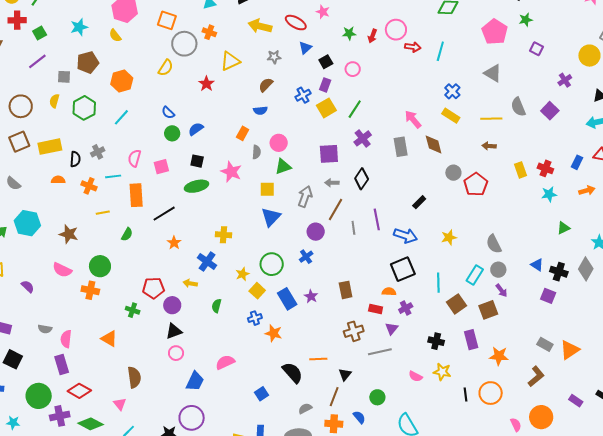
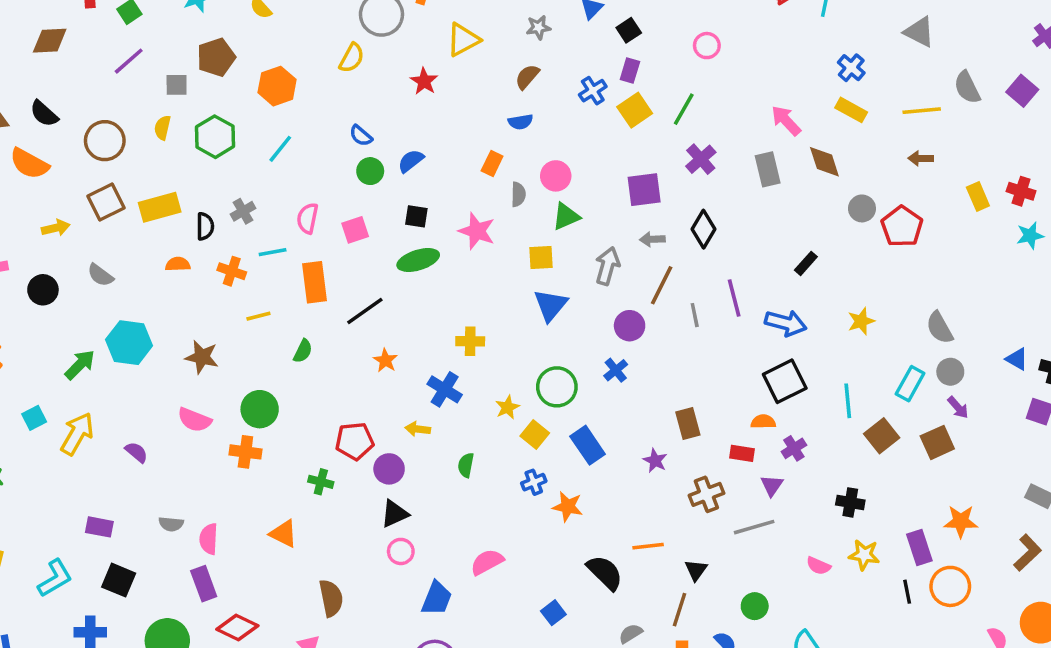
pink circle: (353, 69) -> (707, 46), moved
purple star: (311, 296) -> (655, 461), moved
purple rectangle: (471, 340) -> (919, 547), moved

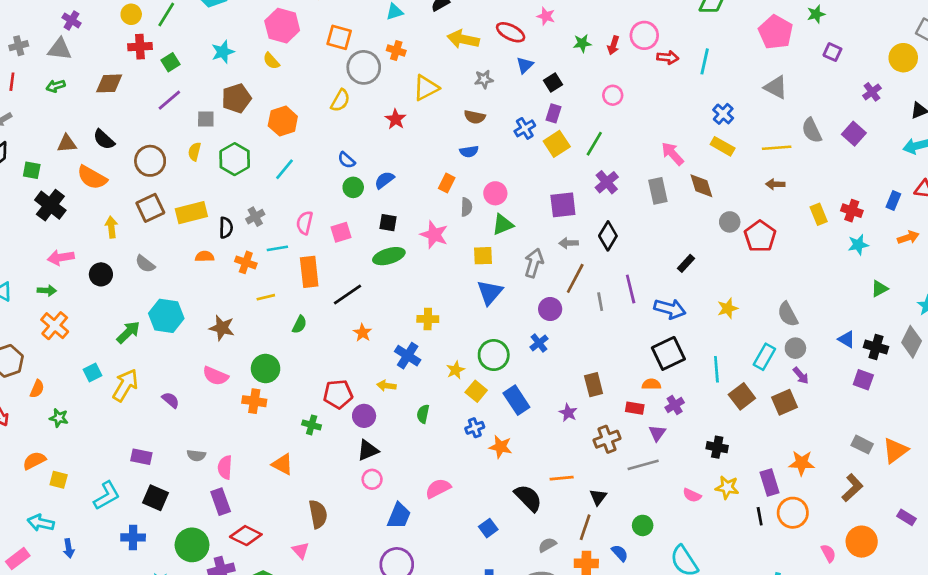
brown semicircle: (527, 77) -> (475, 117), turned -120
yellow arrow: (56, 228) -> (111, 227), turned -84

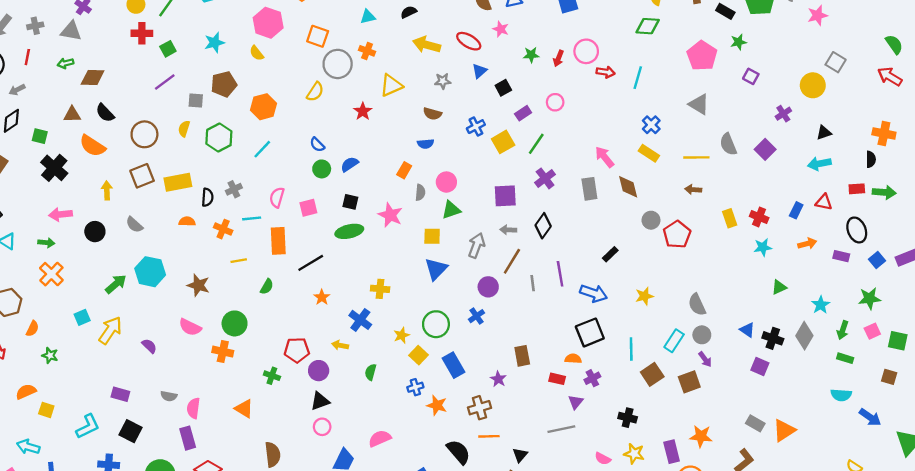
brown diamond: (109, 83) -> (93, 77), moved
purple rectangle: (554, 113) -> (523, 113), moved, turned 35
brown cross: (607, 439) -> (479, 408), moved

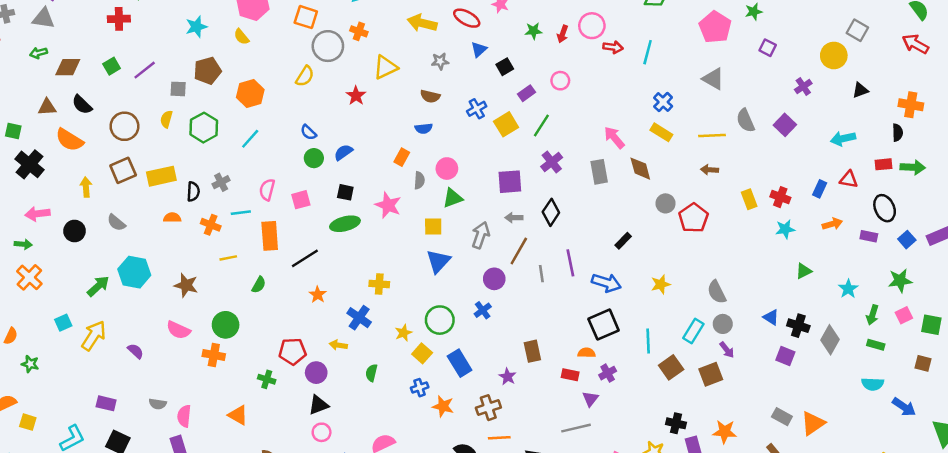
green square: (168, 49) -> (112, 66), moved
black triangle: (824, 133) -> (860, 90), moved
gray diamond: (804, 336) -> (830, 340), moved
black cross: (628, 418) -> (676, 423), moved

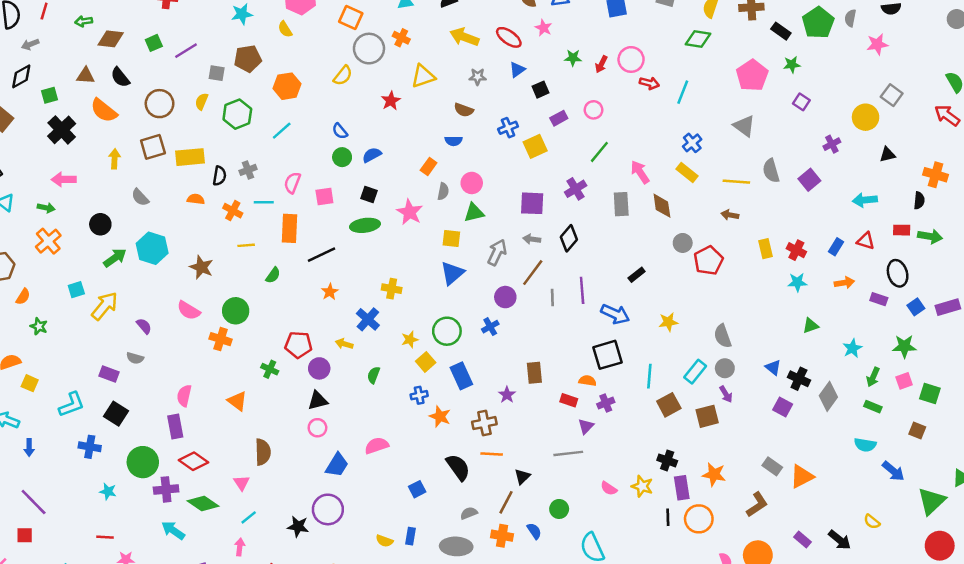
green line: (541, 125) -> (599, 152), moved
green square: (13, 131) -> (50, 95), turned -35
black circle: (75, 231) -> (100, 224), moved
gray semicircle: (158, 404) -> (135, 358), moved

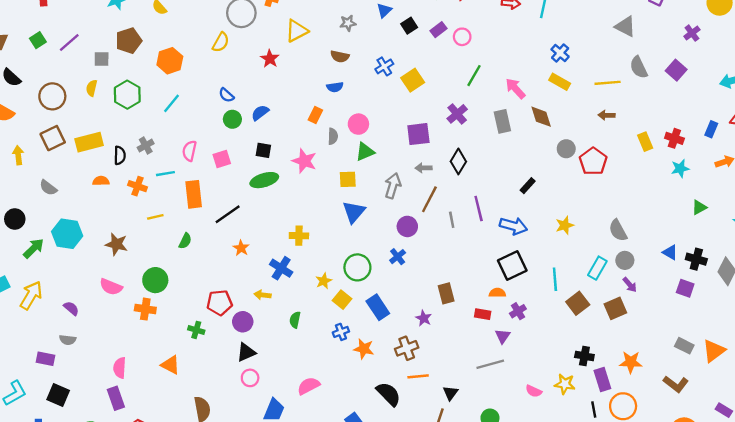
purple rectangle: (559, 118) -> (438, 30), moved
gray triangle: (744, 126) -> (625, 26), moved
brown L-shape: (757, 505) -> (676, 384), turned 80

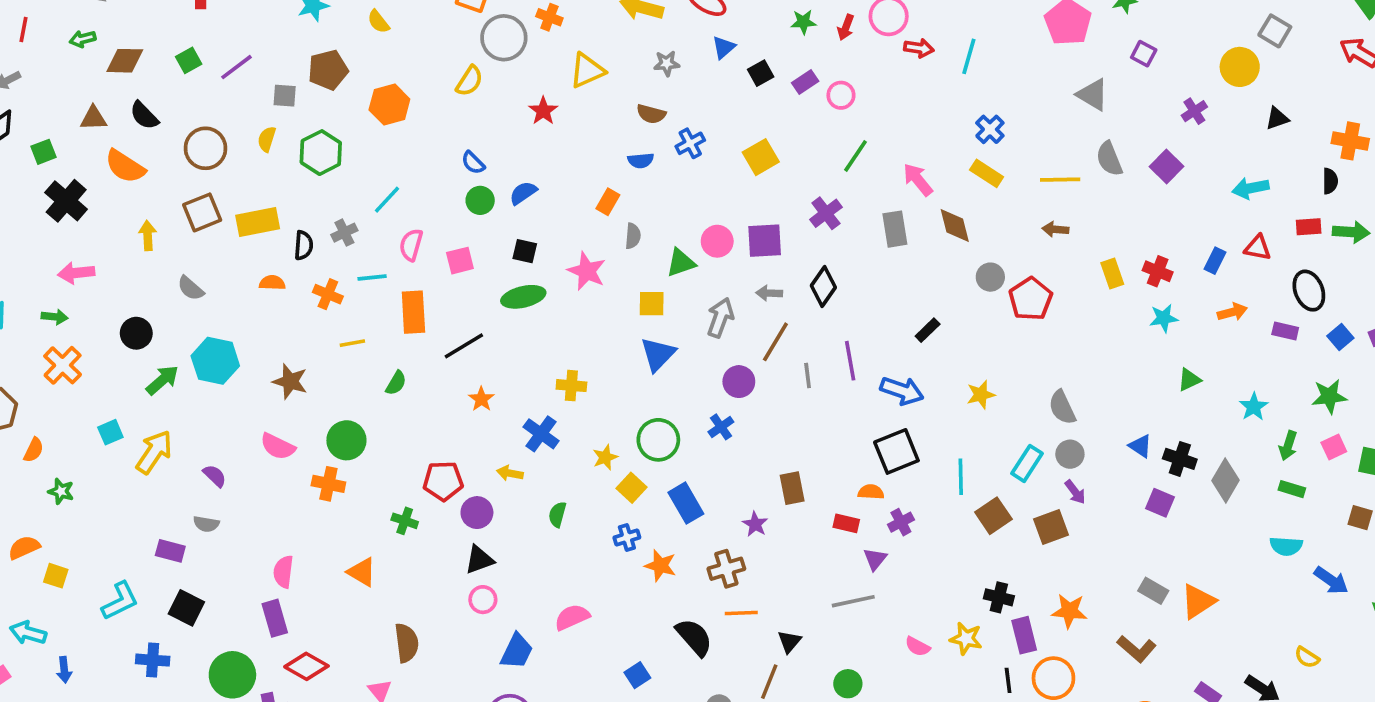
blue cross: (384, 66) -> (690, 143), moved
cyan line: (172, 103) -> (387, 200), moved
pink circle: (358, 124) -> (717, 241), moved

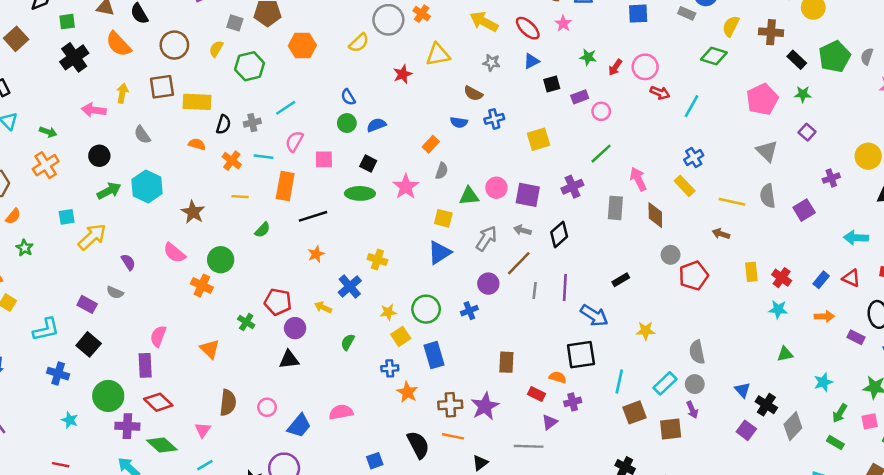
pink arrow: (76, 273) -> (94, 110), moved
purple star: (755, 524) -> (485, 406), moved, size x1.6
pink circle: (483, 600) -> (267, 407), moved

